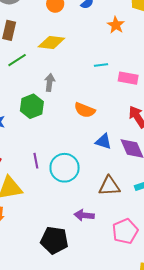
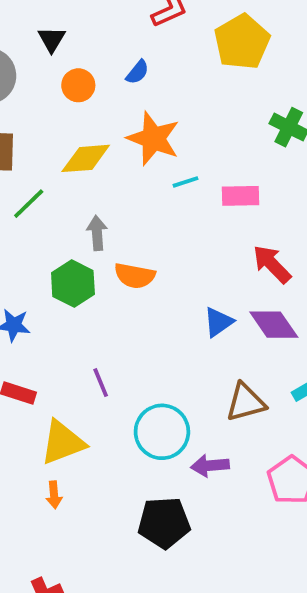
orange star: (116, 25) -> (153, 138), moved, size x1.6
orange semicircle: (85, 110) -> (135, 276), moved
blue triangle: (103, 141) -> (218, 322), turned -42
cyan circle: (65, 168) -> (162, 432), moved

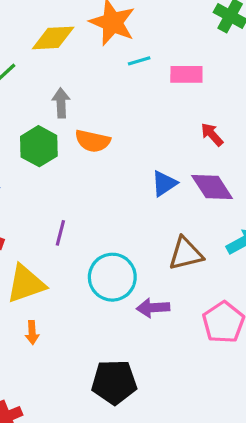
red arrow: (272, 264) -> (212, 134), size x0.7
purple line: (101, 383) -> (60, 233), turned 35
orange arrow: (54, 495) -> (32, 333), moved
black pentagon: (164, 523) -> (114, 382), moved

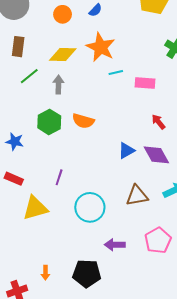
gray arrow: (61, 103) -> (58, 85), moved
purple arrow: (153, 308) -> (115, 245), moved
orange arrow: (32, 333) -> (45, 273), moved

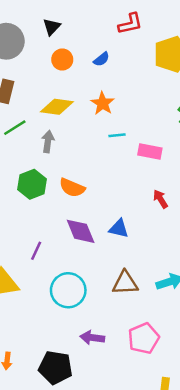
orange star: (101, 47) -> (103, 103), size x0.7
blue triangle: (126, 151) -> (119, 228), turned 36
purple diamond: (156, 155) -> (81, 231), moved

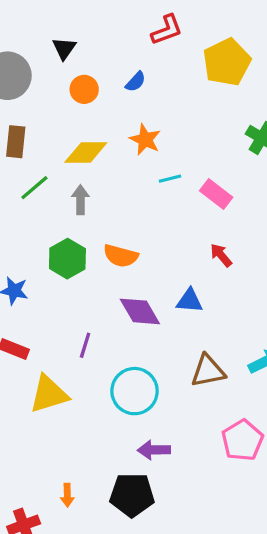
pink rectangle: (150, 152) -> (216, 194), turned 35
red arrow: (161, 199) -> (221, 255), moved
purple arrow: (92, 338) -> (154, 450), moved

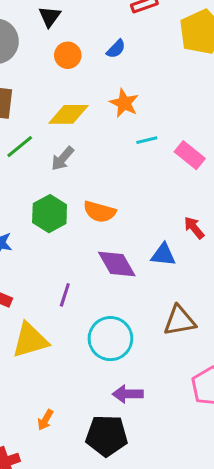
gray arrow: (80, 200) -> (63, 159), turned -140
red arrow: (221, 255) -> (194, 228), moved
orange arrow: (67, 495) -> (45, 420), moved, turned 30

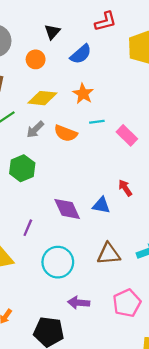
black triangle: (50, 17) -> (52, 32), moved
blue semicircle: (116, 49) -> (81, 54), size x1.5
orange circle: (68, 55) -> (36, 59), moved
orange semicircle: (100, 212) -> (66, 133), moved
purple arrow: (128, 394) -> (79, 303), moved

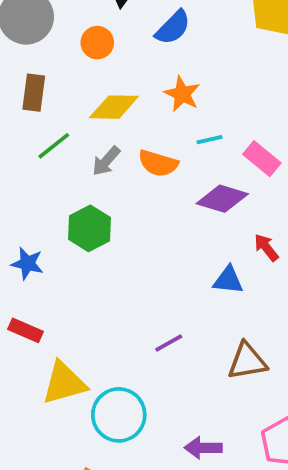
purple diamond: (67, 209) -> (222, 199), moved, turned -44
purple line: (28, 228) -> (169, 343), moved, turned 42
cyan circle: (58, 262) -> (119, 415), moved

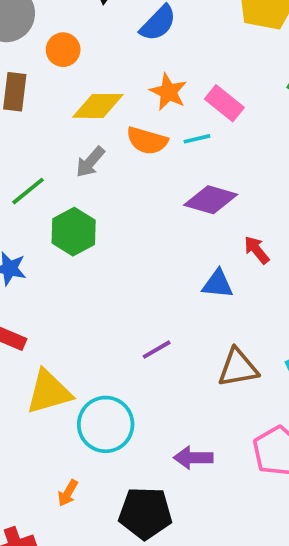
orange circle: (97, 43) -> (63, 50), moved
green line: (54, 146) -> (28, 191), moved
pink rectangle: (262, 159) -> (224, 103), moved
orange semicircle: (158, 163) -> (147, 141), moved

